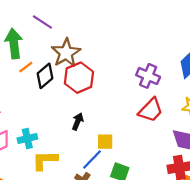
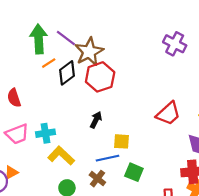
purple line: (42, 22) -> (66, 38), moved
purple cross: (148, 76) -> (175, 44), moved
yellow L-shape: (45, 160) -> (61, 156), turned 40
blue line: (92, 160) -> (107, 158), turned 30

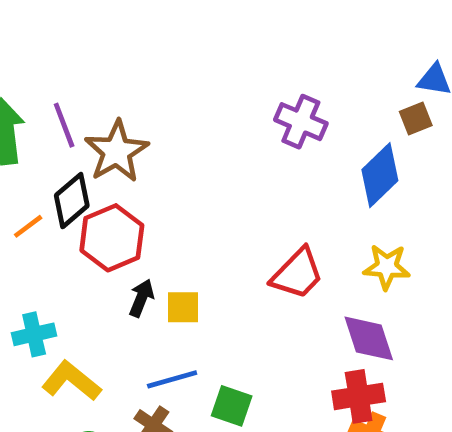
purple line: (66, 38) -> (64, 125), turned 36
orange line: (49, 63) -> (28, 226), moved
red hexagon: (100, 77) -> (112, 238), moved
yellow square: (121, 141) -> (183, 307), moved

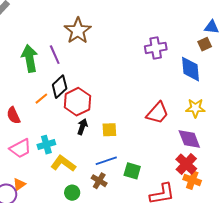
purple cross: (301, 122) -> (156, 48), turned -30
brown star: (117, 151) -> (78, 31), moved
blue diamond: (380, 175) -> (191, 69), turned -48
black arrow: (141, 298) -> (82, 127), moved
red cross: (359, 396) -> (186, 164), turned -35

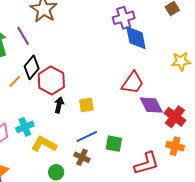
blue diamond: (191, 69) -> (136, 38), moved
yellow star: (195, 108) -> (181, 61), moved
purple diamond: (189, 139) -> (151, 105), moved
red cross: (186, 164) -> (175, 117), moved

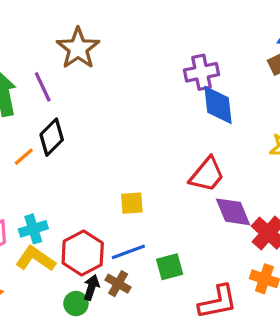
red hexagon: (51, 80) -> (83, 253), moved
black arrow: (59, 105) -> (91, 287), moved
yellow L-shape: (44, 144) -> (36, 259), moved
green square: (114, 144) -> (170, 267), turned -30

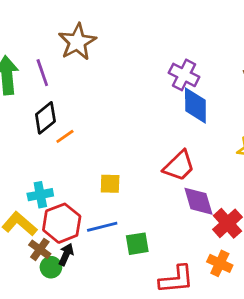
purple cross: (201, 72) -> (184, 75), turned 32
orange line: (24, 157) -> (65, 136), moved
cyan cross: (33, 229) -> (40, 195), moved
brown cross: (118, 284) -> (40, 249), moved

